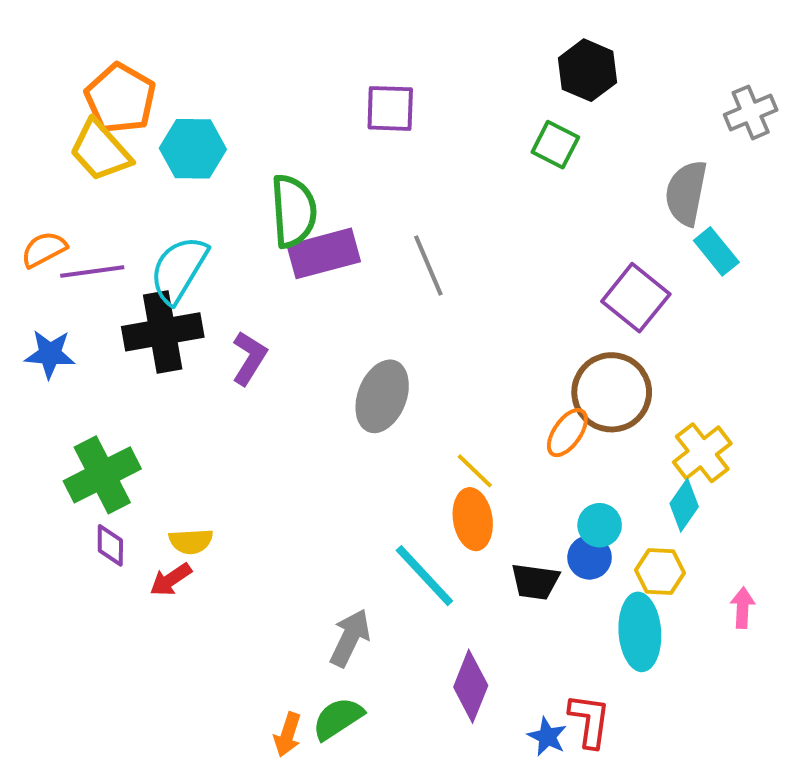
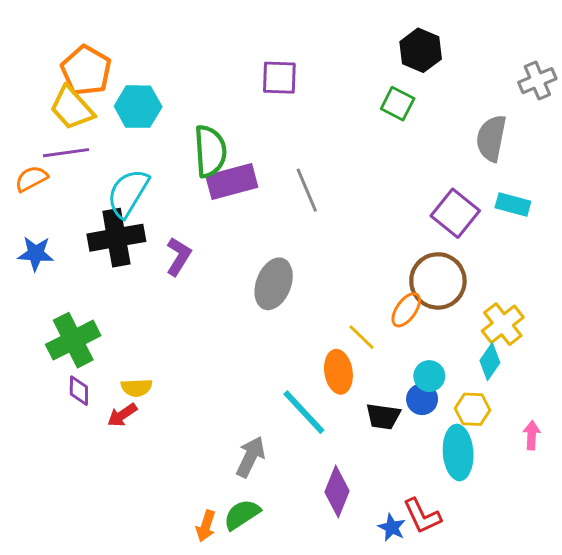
cyan rectangle: (716, 251) -> (513, 205), moved, turned -36
purple line: (92, 272) -> (66, 153), moved
yellow line: (475, 471) -> (362, 337), moved
red L-shape: (590, 720) -> (422, 516), turned 147

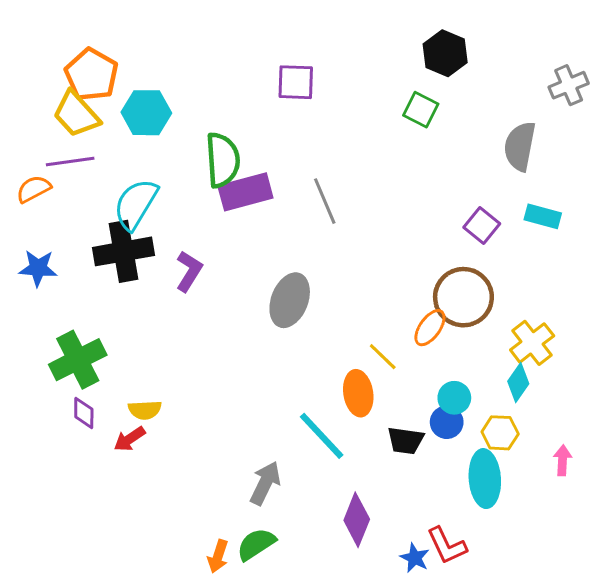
purple square: (455, 213) -> (482, 225), size x0.7

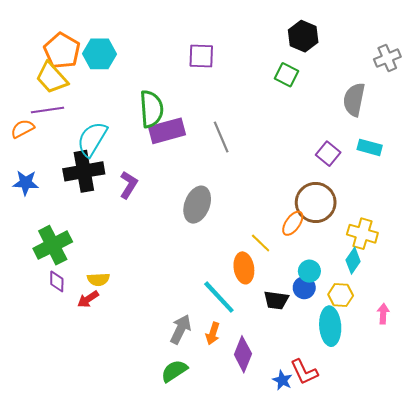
cyan hexagon: (146, 113) -> (99, 54), moved
yellow cross: (532, 343) -> (362, 234), turned -36
orange arrow: (218, 556) -> (213, 333), moved

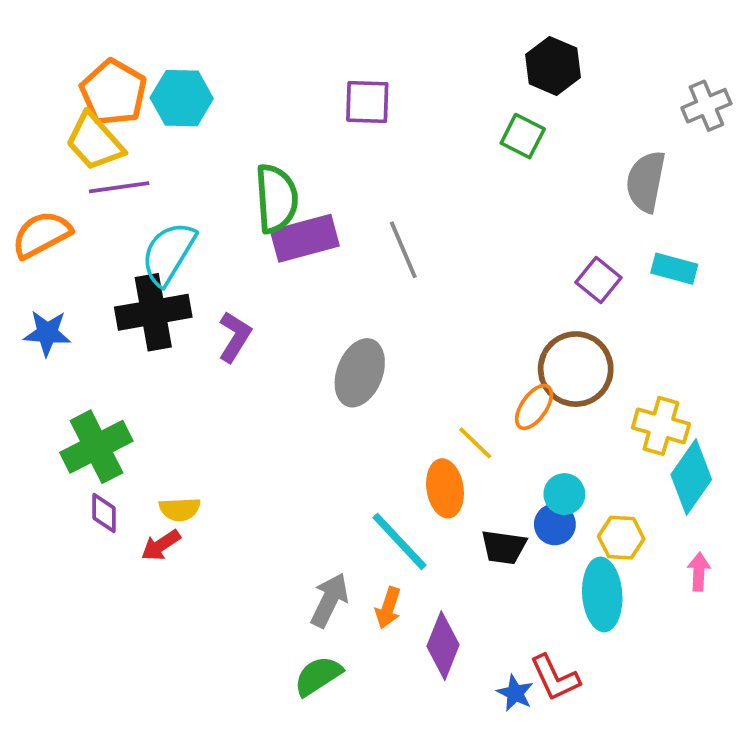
purple line: (47, 110) -> (119, 187), moved
orange semicircle: (23, 129) -> (41, 235), size x1.4
cyan diamond: (353, 261) -> (691, 477), moved, size x1.5

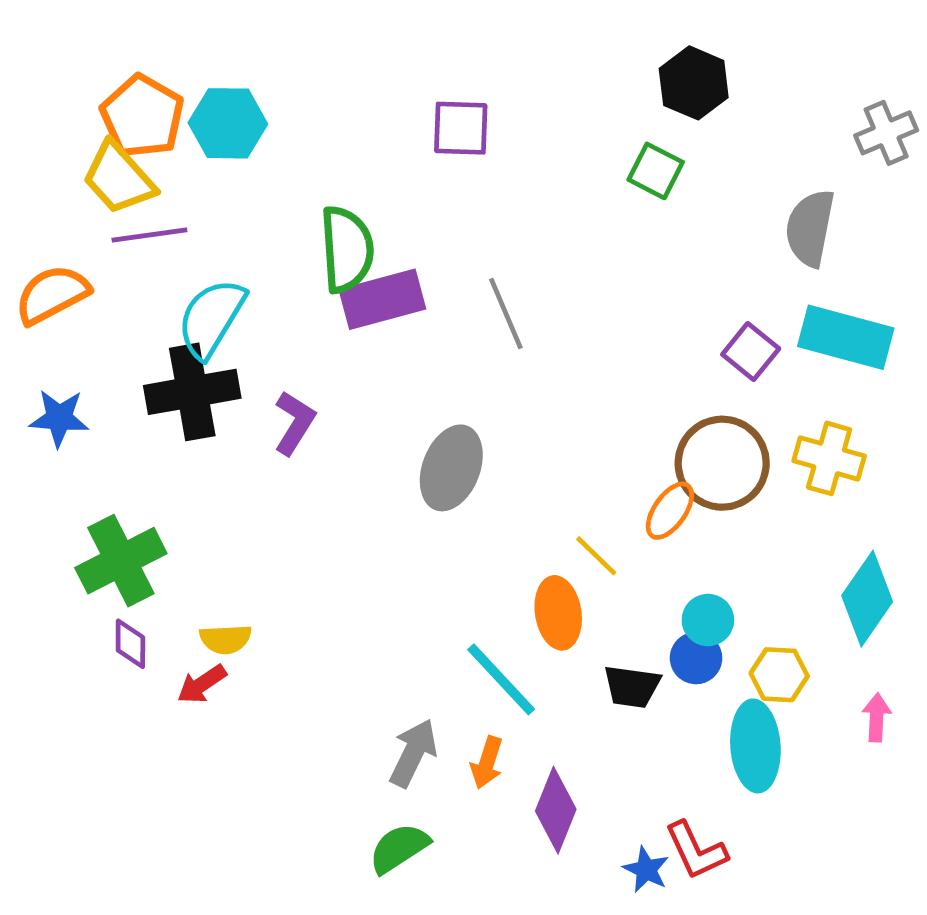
cyan rectangle: (674, 269) -> (846, 337), size x1.6
yellow cross: (661, 426) -> (829, 458), moved

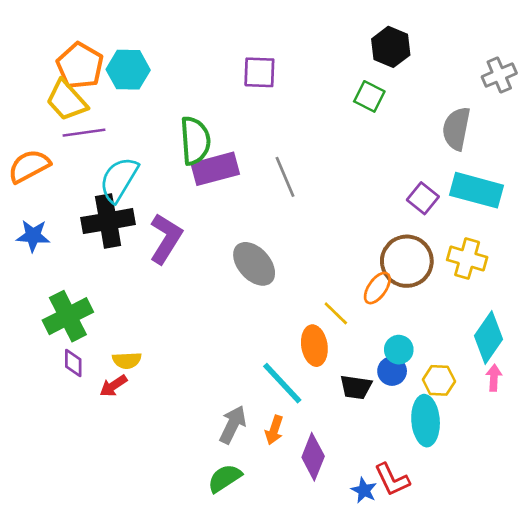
purple L-shape: (294, 423) -> (166, 238), size x1.4
gray ellipse: (451, 468) -> (254, 264), turned -63
pink arrow: (877, 717) -> (494, 378), moved

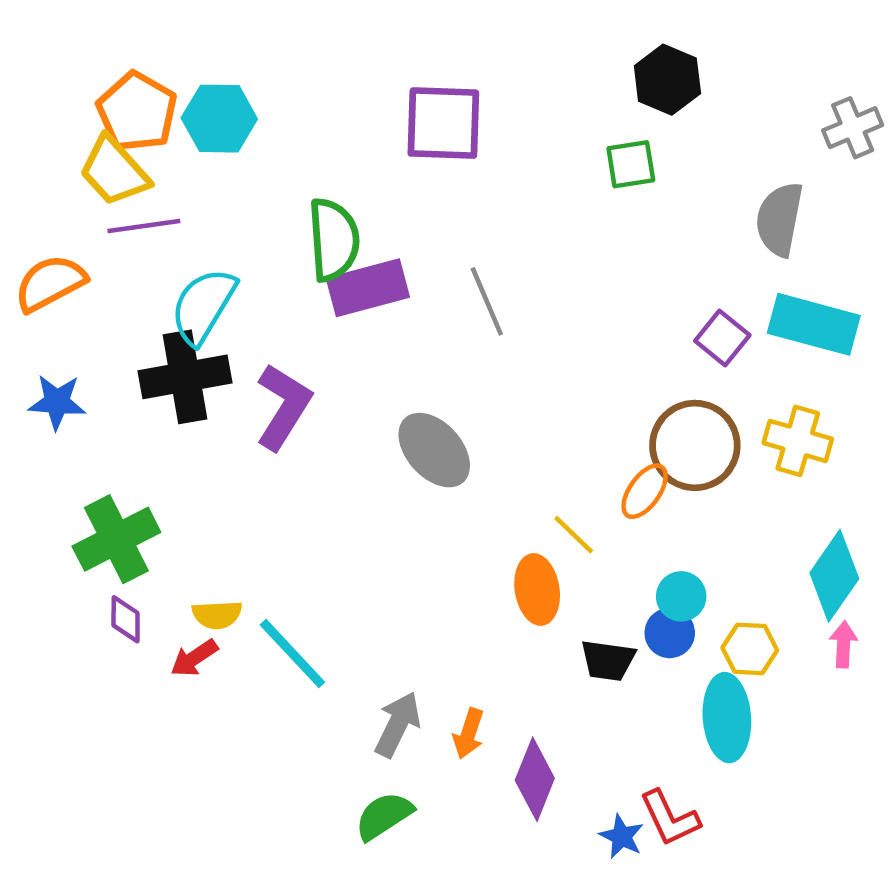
purple square: (259, 72) -> (443, 123), size x1.4
green square: (369, 96) -> (631, 164), turned -36
cyan line: (282, 383) -> (292, 654), moved

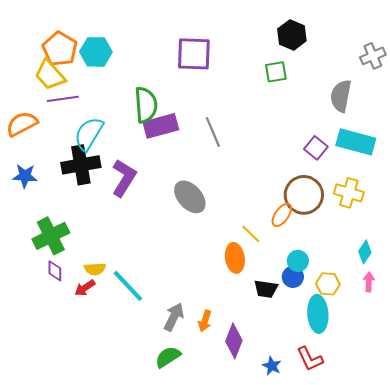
cyan diamond: (834, 576) -> (365, 252), size x0.6
red L-shape: (670, 818) -> (310, 359), moved

